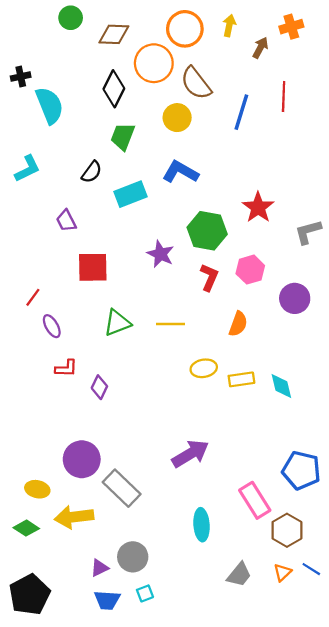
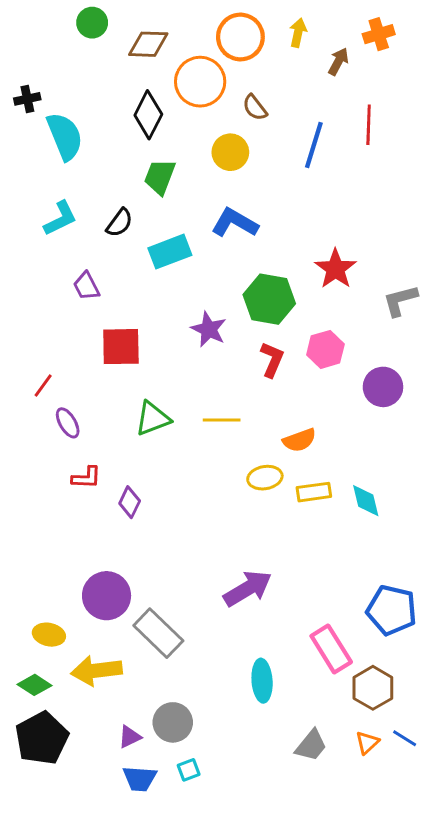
brown semicircle: (196, 83) -> (255, 108), size x0.6
cyan L-shape: (27, 169) -> (60, 218), moved
orange semicircle: (238, 324) -> (299, 440), moved, turned 50
black pentagon: (30, 595) -> (42, 738), moved

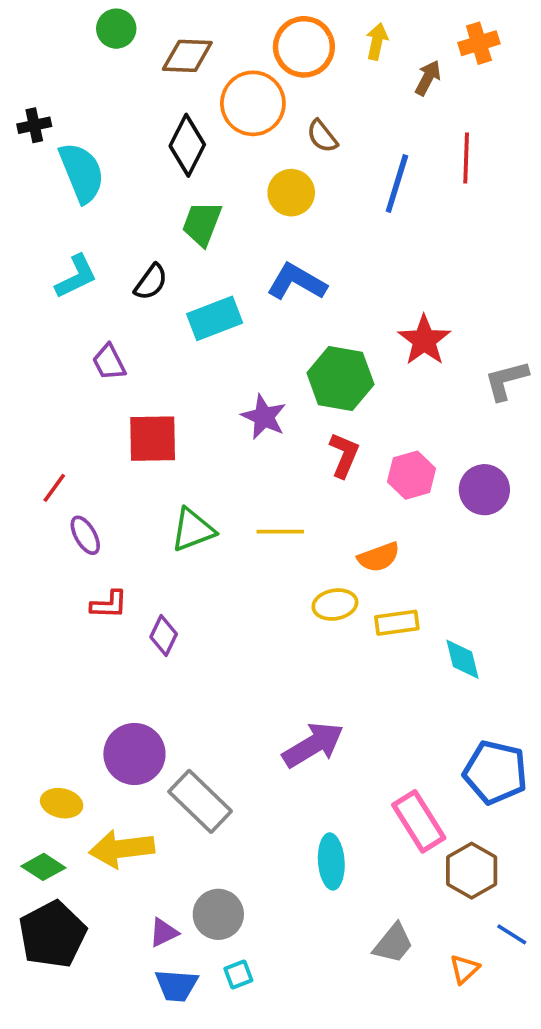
pink hexagon: (325, 349) -> (411, 475), moved
cyan diamond: (366, 501) -> (463, 659), moved
orange triangle: (367, 743) -> (464, 969), moved

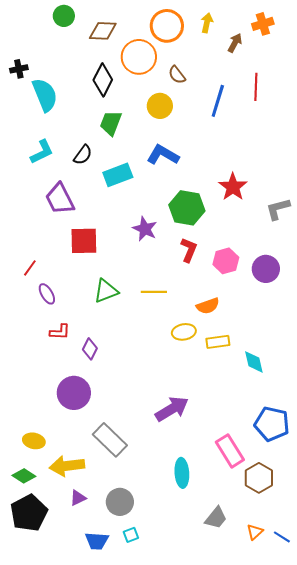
purple trapezoid: (109, 362) -> (60, 199), size x1.6
purple circle: (134, 754) -> (74, 393), moved
purple triangle: (164, 933) -> (78, 498), moved
blue line: (512, 934) -> (282, 537), moved

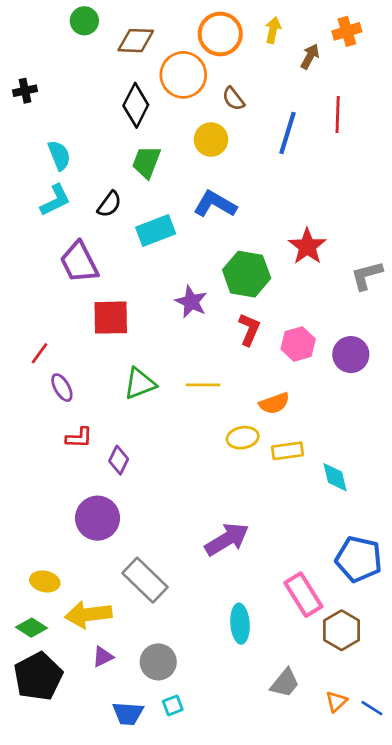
cyan semicircle: (45, 95) -> (59, 155), moved, size x0.7

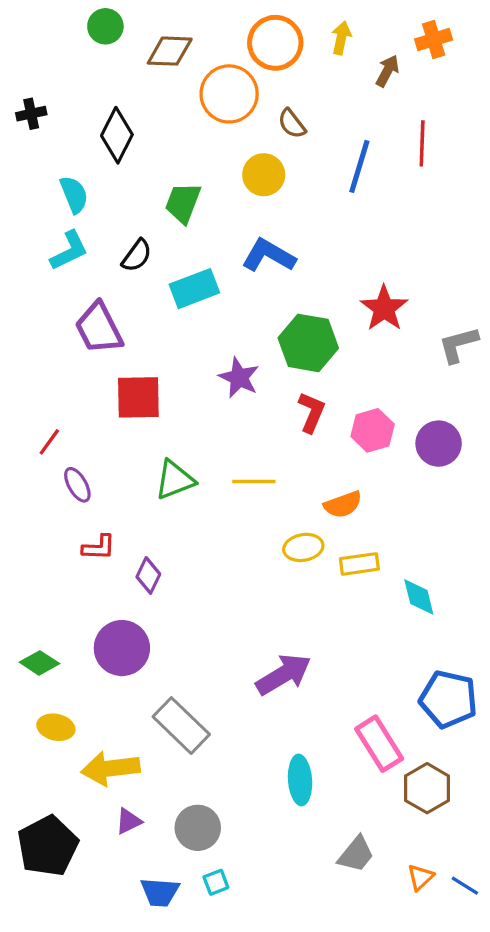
black diamond: (136, 105) -> (117, 135), moved
green diamond: (32, 628) -> (39, 663), moved

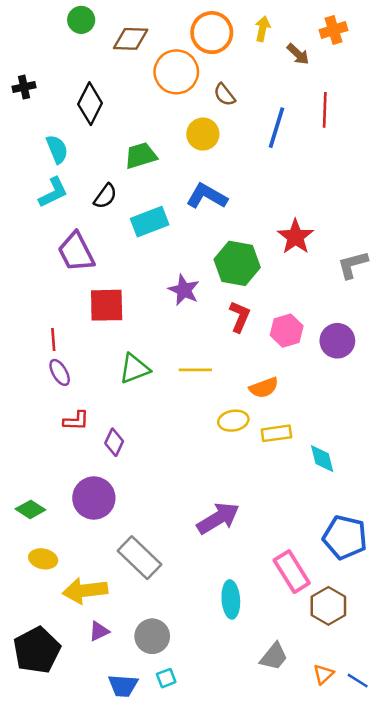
brown arrow: (387, 71) -> (298, 54), turned 105
green trapezoid: (183, 203) -> (141, 156), turned 52
red line: (49, 442) -> (53, 339), moved, turned -40

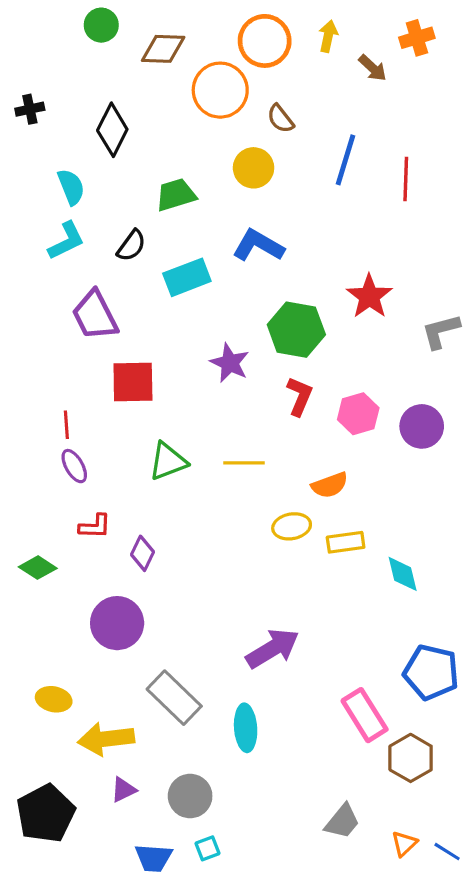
red line: (325, 110) -> (406, 179), moved
green diamond: (30, 509) -> (38, 568), moved
cyan ellipse: (231, 599) -> (246, 728), moved

